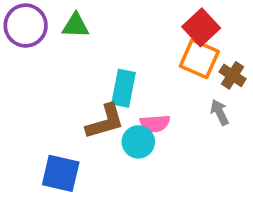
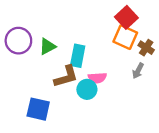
purple circle: (26, 25) -> (18, 41), moved
green triangle: (75, 25) -> (47, 46), moved, turned -30
gray arrow: (220, 112) -> (138, 71), turned -126

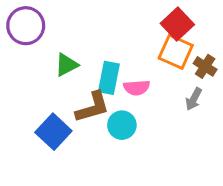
purple circle: (18, 41) -> (26, 26), moved
pink semicircle: (97, 78) -> (137, 88), moved
blue square: (38, 109) -> (53, 132), moved, turned 30

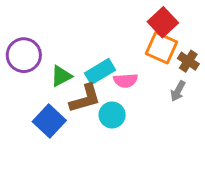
purple circle: (26, 26) -> (24, 55), moved
green triangle: (66, 65) -> (61, 76), moved
cyan rectangle: (109, 78) -> (100, 72), turned 48

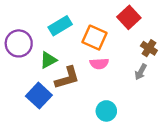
orange square: (161, 48) -> (94, 38), moved
cyan rectangle: (100, 72) -> (60, 26), moved
cyan circle: (112, 115) -> (106, 111), moved

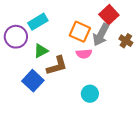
cyan rectangle: (60, 26) -> (38, 22), moved
gray arrow: (141, 72) -> (101, 35), moved, size x1.6

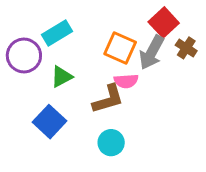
brown cross: (126, 41) -> (186, 48), moved
brown L-shape: (57, 66) -> (108, 99), moved
cyan circle: (90, 94) -> (111, 143), moved

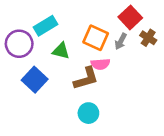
gray arrow: (152, 52) -> (121, 41), size x0.6
green triangle: (62, 77) -> (61, 51), moved, turned 42
blue square: (50, 122) -> (35, 80), moved

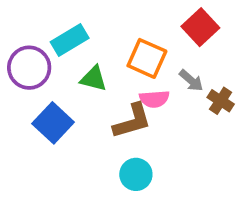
brown cross: (148, 38) -> (221, 101), moved
gray arrow: (121, 41) -> (191, 81), moved, turned -77

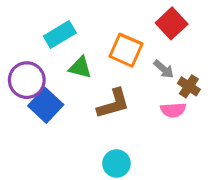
purple circle: (29, 68) -> (27, 80), moved
pink semicircle: (154, 99) -> (173, 110), moved
cyan circle: (136, 174) -> (116, 164), moved

